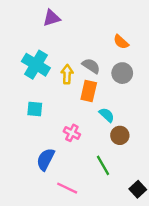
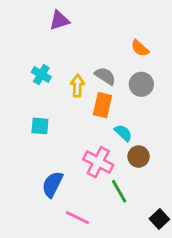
cyan cross: (36, 65) -> (41, 75), size x0.6
pink cross: (72, 133) -> (98, 162), moved, size x1.5

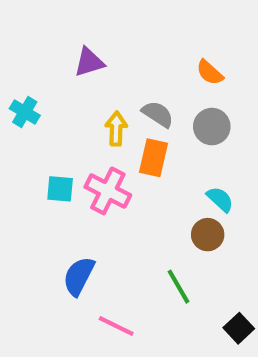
purple triangle: (59, 20) -> (89, 62), moved
cyan cross: (41, 75) -> (25, 112), moved
cyan semicircle: (123, 133) -> (220, 199), moved
pink cross: (98, 162) -> (108, 191), moved

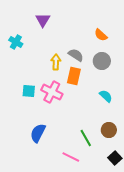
purple triangle: (89, 62) -> (43, 20), moved, turned -42
cyan cross: (25, 112) -> (16, 42), moved
brown circle: (208, 235) -> (109, 130), moved
pink line: (116, 326) -> (71, 157), moved

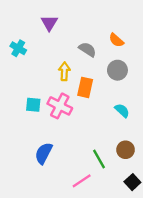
gray semicircle: (76, 55) -> (87, 49), moved
pink line: (71, 157) -> (82, 181), turned -60

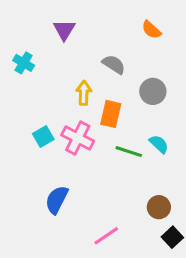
orange semicircle: (116, 40) -> (151, 30), moved
cyan square: (33, 105) -> (43, 137), turned -35
brown circle: (126, 150) -> (159, 207), moved
green line: (99, 159) -> (129, 152), moved, turned -42

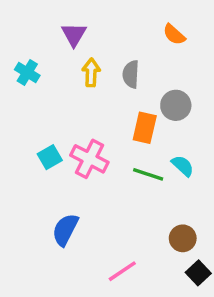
gray semicircle: (114, 64) -> (131, 74), turned -120
yellow arrow: (84, 93) -> (91, 72), moved
orange rectangle: (111, 114) -> (145, 128), moved

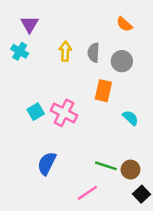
purple triangle: (74, 34) -> (30, 24), moved
gray circle: (176, 105) -> (122, 61), moved
green line: (148, 174) -> (106, 166), moved

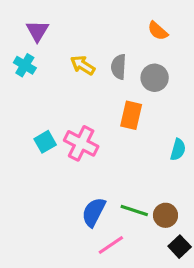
yellow arrow: (65, 51) -> (83, 65), turned -60
cyan semicircle: (130, 118) -> (178, 150), moved, turned 63
blue semicircle: (47, 163) -> (94, 212), moved

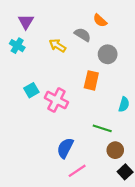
orange semicircle: (158, 31) -> (100, 21), moved
gray semicircle: (119, 67) -> (83, 35), moved, turned 119
cyan square: (45, 142) -> (31, 90), moved
green line: (134, 211) -> (102, 128), moved

